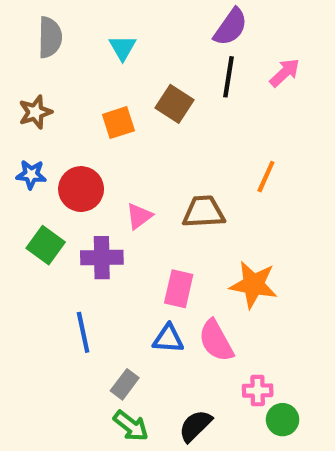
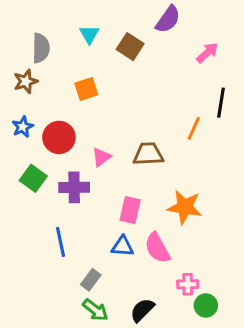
gray semicircle: (50, 37) -> (41, 48), moved
black line: (229, 77) -> (221, 103), moved
brown square: (175, 104) -> (130, 47), moved
blue star: (31, 174) -> (23, 127), turned -30

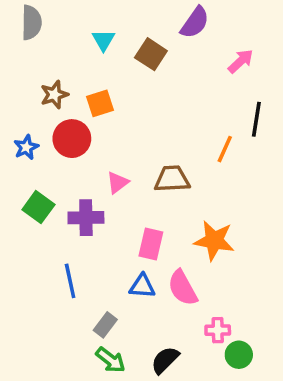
gray semicircle: (41, 48) -> (31, 23), moved
brown star: (26, 81) -> (54, 95), moved
red circle: (59, 137) -> (72, 139), moved

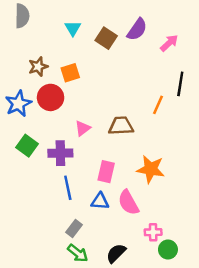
purple semicircle: (195, 23) -> (137, 29), moved
blue star: (26, 147) -> (18, 104), size x1.5
blue line: (70, 281) -> (68, 188), moved

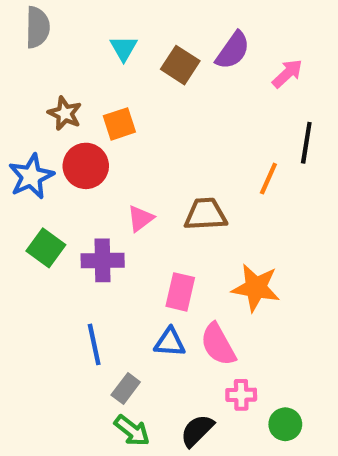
brown star: (38, 67) -> (65, 113), turned -30
blue line: (68, 188) -> (94, 344), moved
pink cross: (153, 232) -> (241, 395), moved

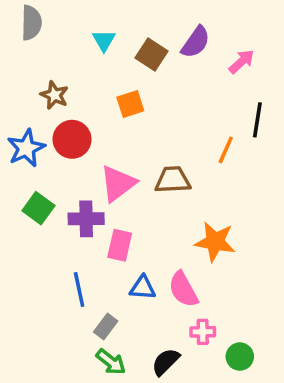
orange square: (119, 124) -> (130, 104), moved
pink triangle: (140, 218) -> (118, 183), size x1.6
pink rectangle: (180, 292) -> (120, 245), moved

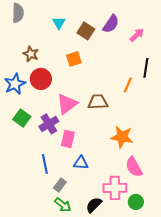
purple cross: (86, 219) -> (49, 124), turned -30
pink semicircle: (183, 289) -> (134, 167), moved
pink cross: (203, 332) -> (115, 188), size x1.6

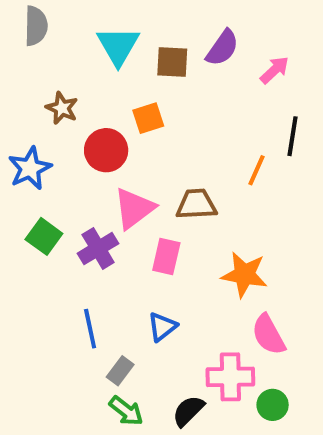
cyan triangle: (59, 23) -> (118, 46), size x1.6
brown square: (86, 31) -> (172, 62), turned -30
red circle: (41, 79) -> (106, 150), moved
pink rectangle: (68, 139) -> (166, 256), moved
blue triangle: (81, 163) -> (162, 327), turned -42

